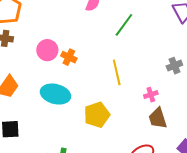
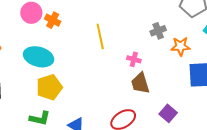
pink cross: (151, 95) -> (134, 59), turned 32
yellow pentagon: (97, 115) -> (49, 87), moved

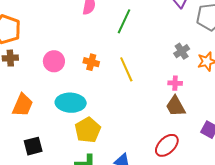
orange cross: (53, 20) -> (91, 62), moved
pink cross: (134, 59) -> (175, 83), moved

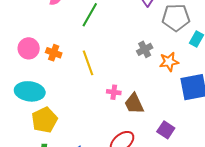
pink circle: (54, 61) -> (29, 48), moved
pink cross: (175, 83) -> (114, 92), moved

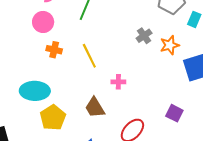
pink circle: (29, 48) -> (43, 22), moved
brown trapezoid: (134, 104) -> (95, 107), moved

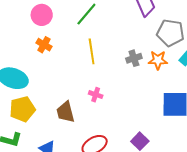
orange star: (170, 45) -> (158, 60), moved
yellow line: (89, 56) -> (92, 51), moved

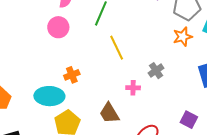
orange cross: (44, 45) -> (72, 75), moved, turned -35
gray cross: (134, 58) -> (156, 71), moved

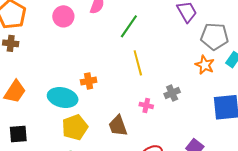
pink circle: (58, 27) -> (63, 16), moved
orange star: (183, 37) -> (205, 65), turned 30

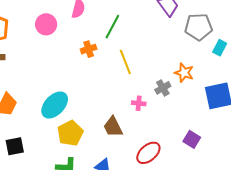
orange star: (205, 65) -> (184, 73), moved
orange cross: (89, 81) -> (89, 49), moved
cyan ellipse: (63, 98) -> (55, 105), turned -52

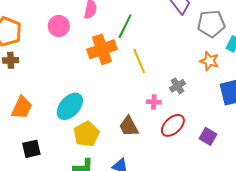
orange cross: (89, 49) -> (102, 49), size x1.8
orange star: (184, 73) -> (209, 61), moved
red ellipse: (148, 153) -> (173, 125), moved

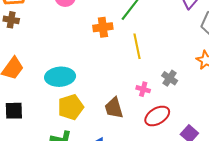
orange cross: (102, 49) -> (103, 27), size x0.7
gray cross: (177, 86) -> (170, 78), turned -35
cyan ellipse: (70, 106) -> (60, 77), turned 32

